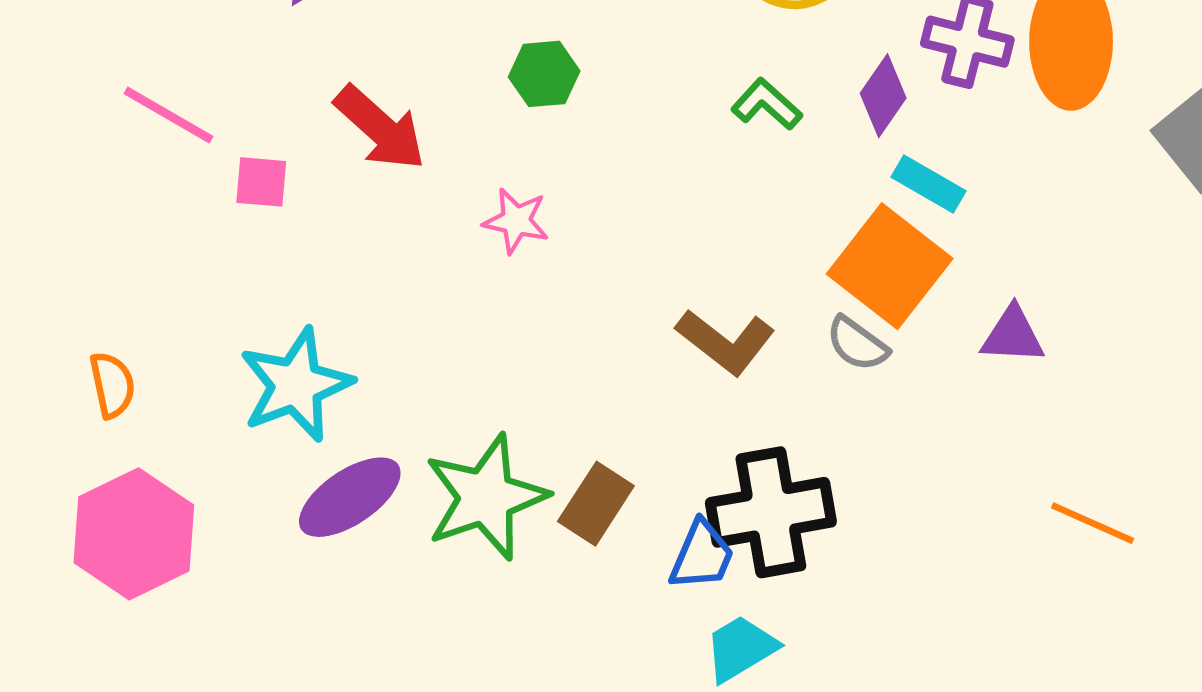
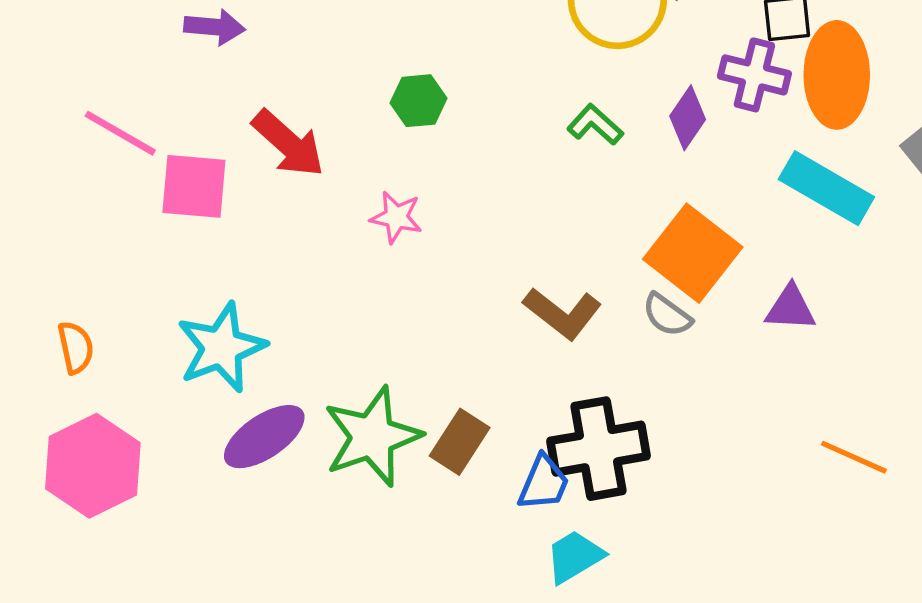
pink square: (261, 182) -> (194, 186), size x1.6
cyan rectangle: (929, 184) -> (826, 188), moved, size x1.6

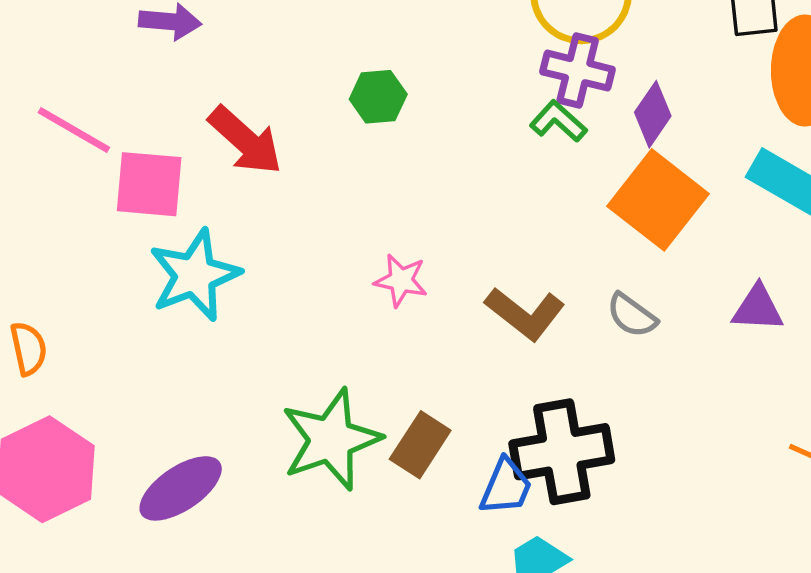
purple cross: (754, 75) -> (578, 71), moved
pink star: (396, 217) -> (401, 280), moved
orange square: (693, 253) -> (658, 200), moved
cyan star: (221, 347) -> (195, 275), moved
purple ellipse: (264, 437) -> (181, 488), moved

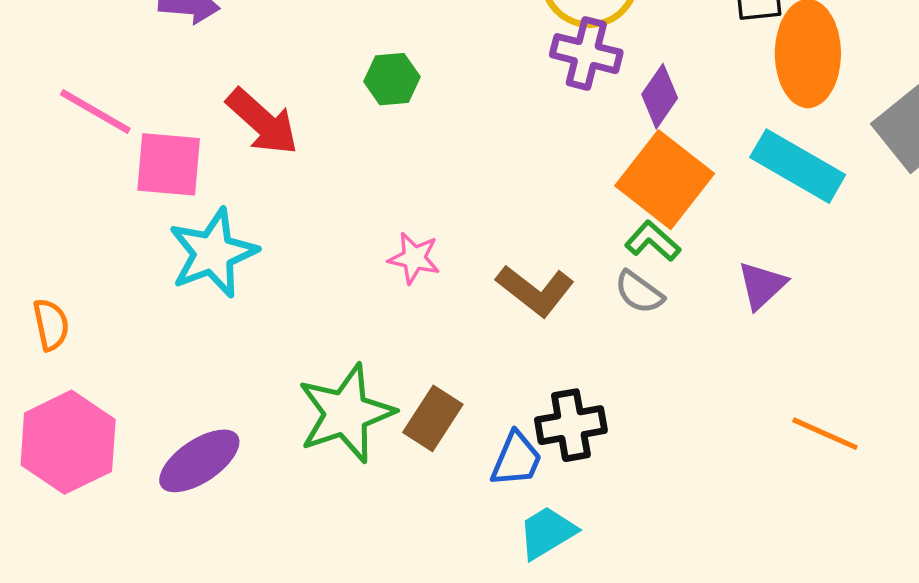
green L-shape: (558, 121) -> (653, 241), moved
purple triangle: (758, 308) -> (762, 285), turned -46
black cross: (562, 452) -> (571, 425), size x0.7

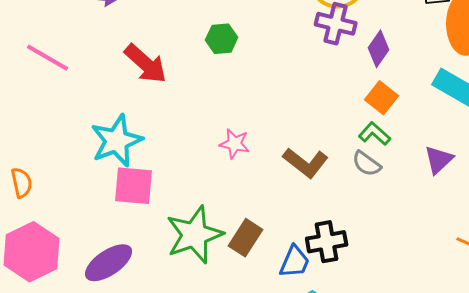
pink square: (169, 164) -> (134, 186), moved
orange square: (665, 180) -> (382, 98), size x0.6

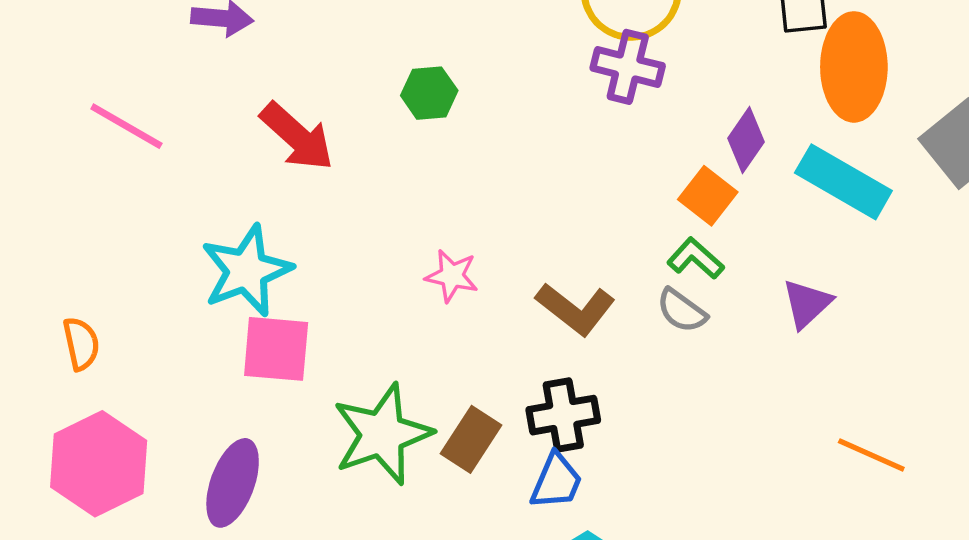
purple diamond: (379, 49) -> (746, 140), moved
black cross: (327, 242) -> (563, 415), moved
purple ellipse: (109, 263) -> (233, 483), turned -36

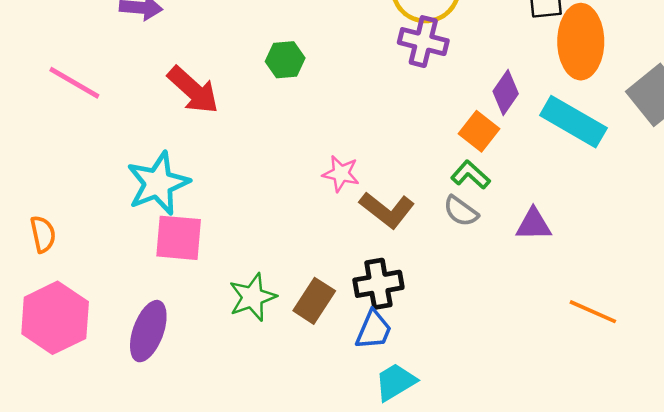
pink star: (452, 276) -> (341, 174), moved
purple triangle: (807, 304) -> (533, 224), moved, turned 42
green star: (382, 434) -> (252, 297), size x0.7

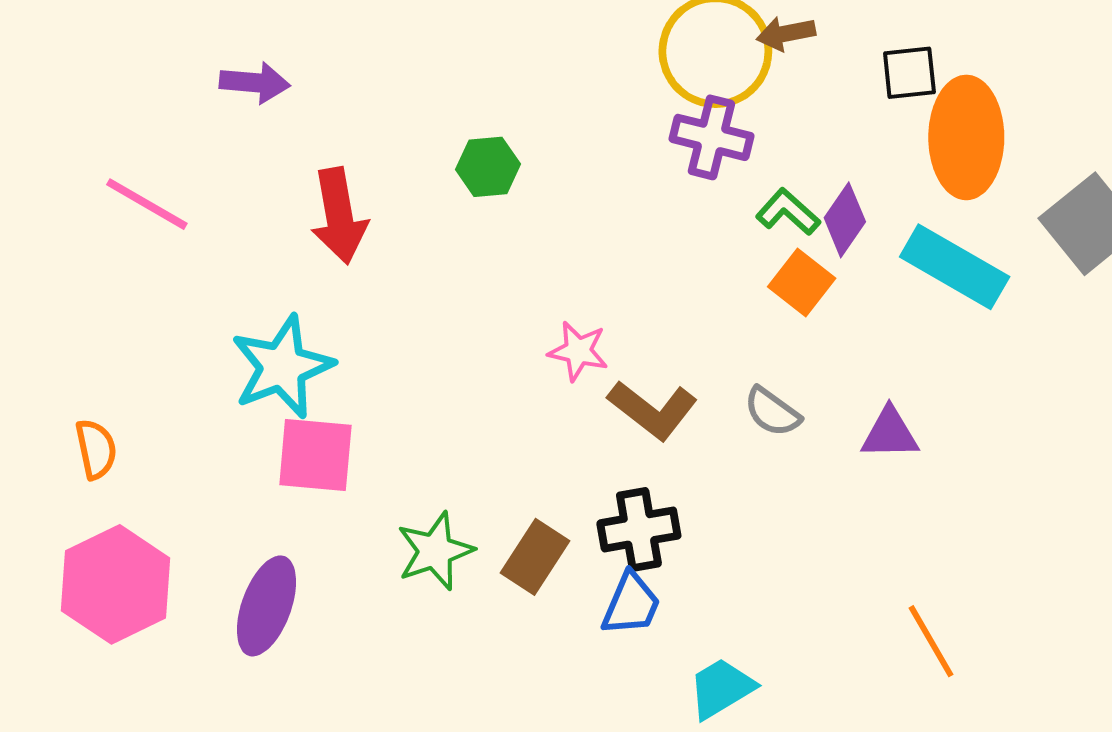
red arrow: (193, 90) -> (339, 216), turned 38
green L-shape: (471, 175) -> (788, 212), moved
orange line: (593, 312) -> (931, 641), moved, turned 36
cyan trapezoid: (395, 382) -> (721, 688), moved

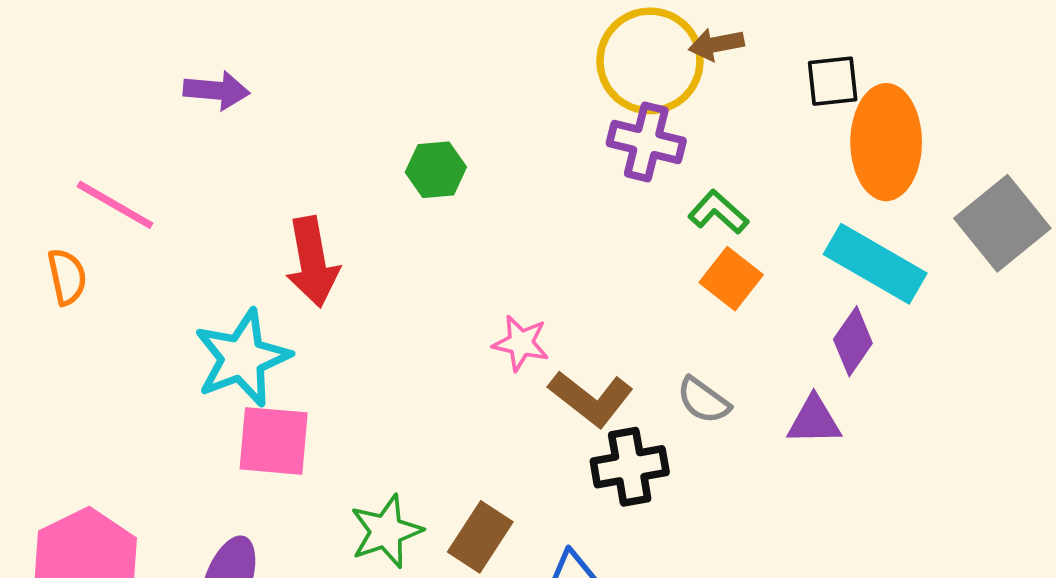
red arrow: (339, 216) -> (312, 262), moved
purple diamond: (845, 220) -> (853, 341), moved
orange semicircle: (96, 449) -> (67, 277), moved
black cross: (639, 529) -> (630, 467), moved

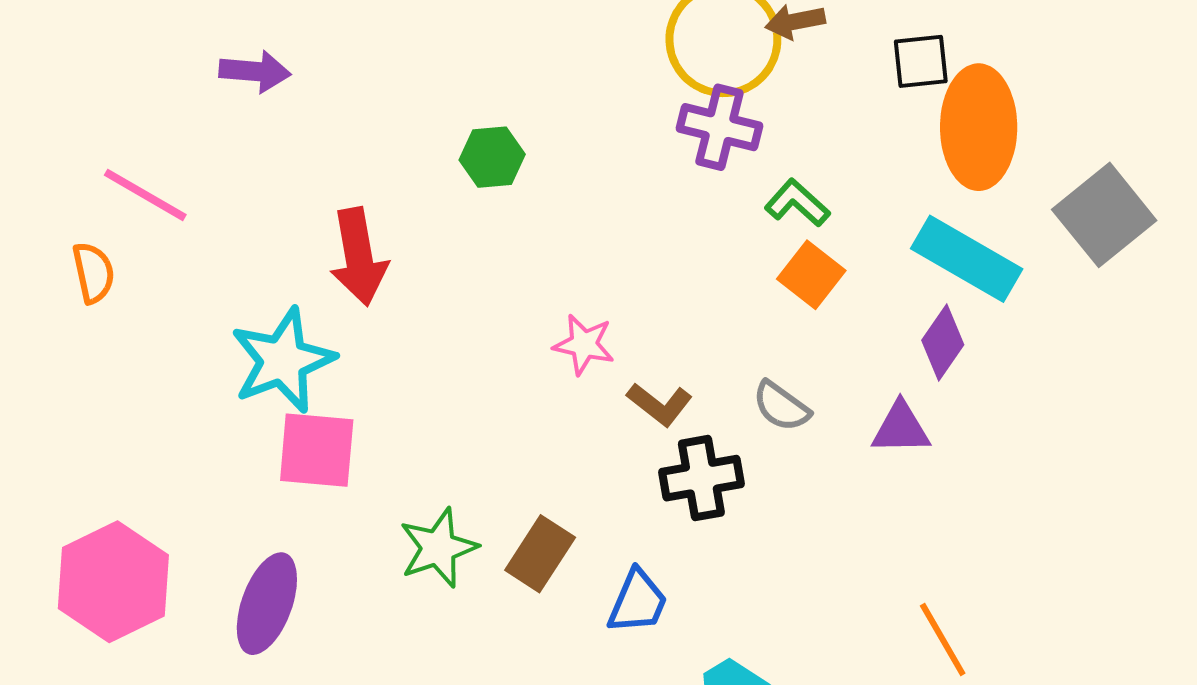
brown L-shape: (591, 398) -> (660, 404), size x0.7

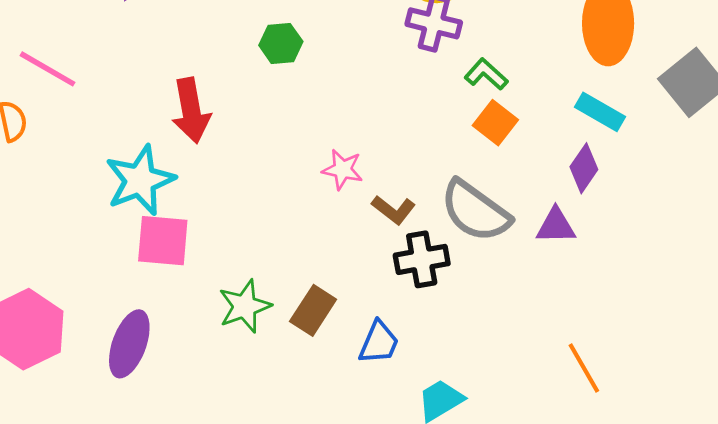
cyan rectangle: (967, 259) -> (600, 112), size x0.7
gray semicircle: (781, 406) -> (475, 211), size x1.8

